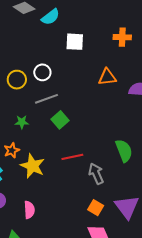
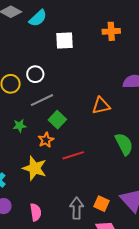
orange triangle: (107, 77) -> (101, 106), moved
orange star: (12, 150) -> (46, 140), moved
gray arrow: (96, 174) -> (77, 208), moved, turned 30

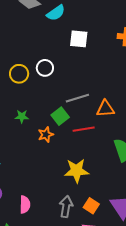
gray line: (42, 100) -> (77, 98), moved
red line: (73, 155) -> (84, 129), moved
yellow star: (35, 168) -> (77, 171), moved, turned -30

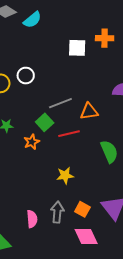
white square: (79, 39) -> (77, 48), moved
yellow star: (77, 171) -> (65, 175), size x0.7
pink semicircle: (25, 204) -> (32, 219), moved

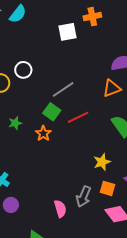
orange triangle: (89, 112) -> (112, 88), moved
yellow star: (65, 175) -> (102, 162), moved
gray arrow: (57, 212) -> (84, 197), turned -150

